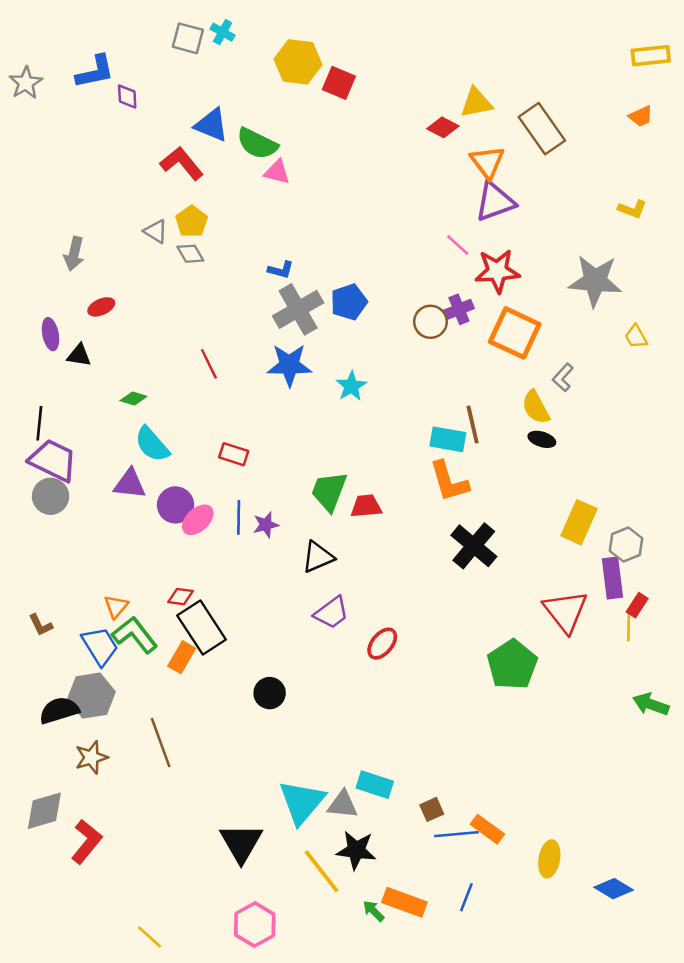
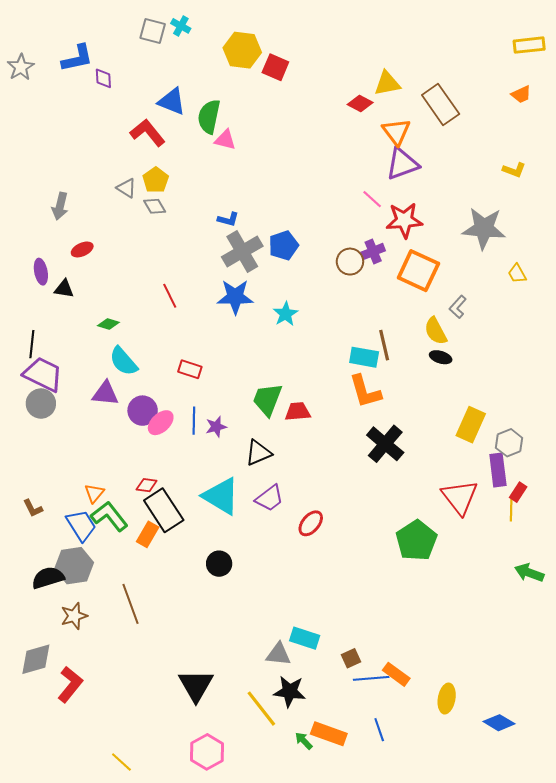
green semicircle: (257, 144) -> (209, 117), turned 76
cyan triangle: (302, 802) -> (221, 496), moved, turned -39
blue line: (466, 897) -> (379, 730), turned -40

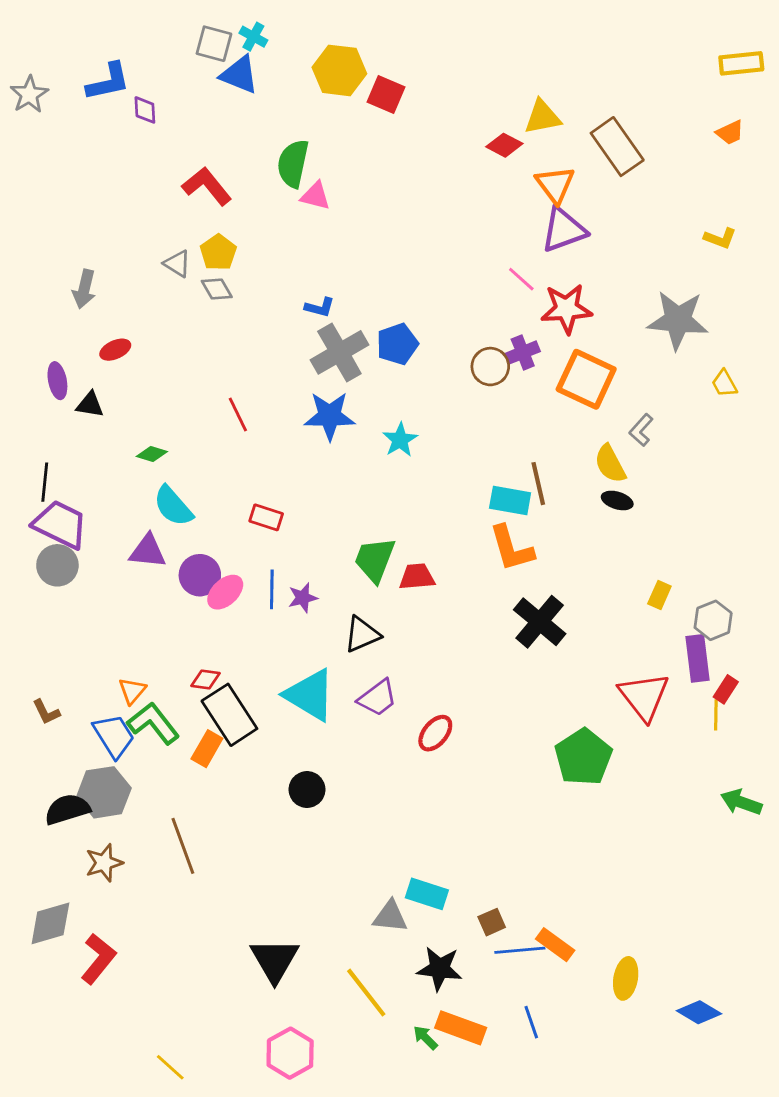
blue triangle: (172, 101) -> (239, 75), moved
yellow rectangle: (471, 425) -> (659, 595), size x0.6
black star: (290, 691) -> (440, 969), moved

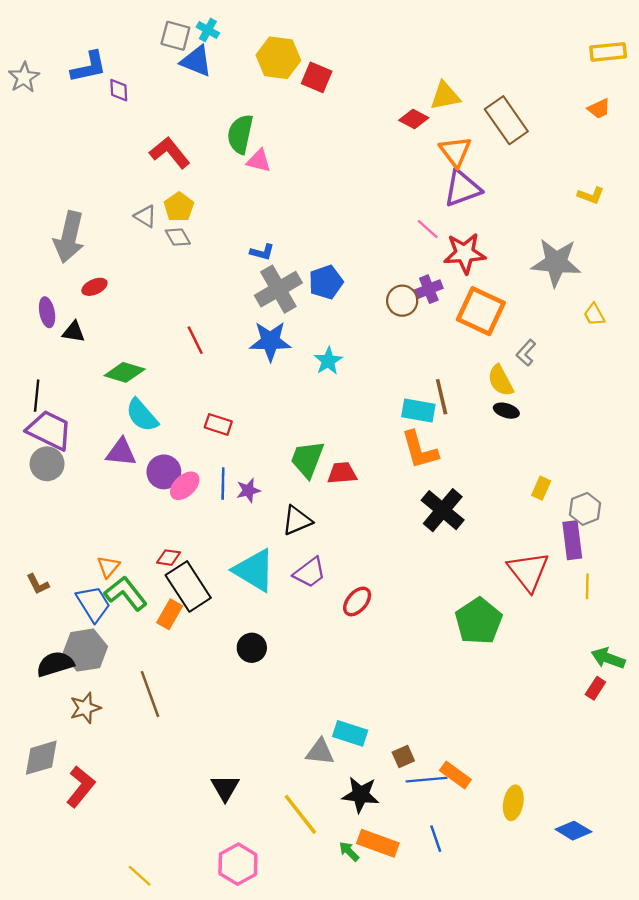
gray arrow: (84, 289) -> (69, 237), size x1.6
green diamond: (152, 454) -> (125, 372), size x1.6
red rectangle: (726, 689) -> (595, 688), moved
black triangle: (275, 960) -> (225, 788), size x0.7

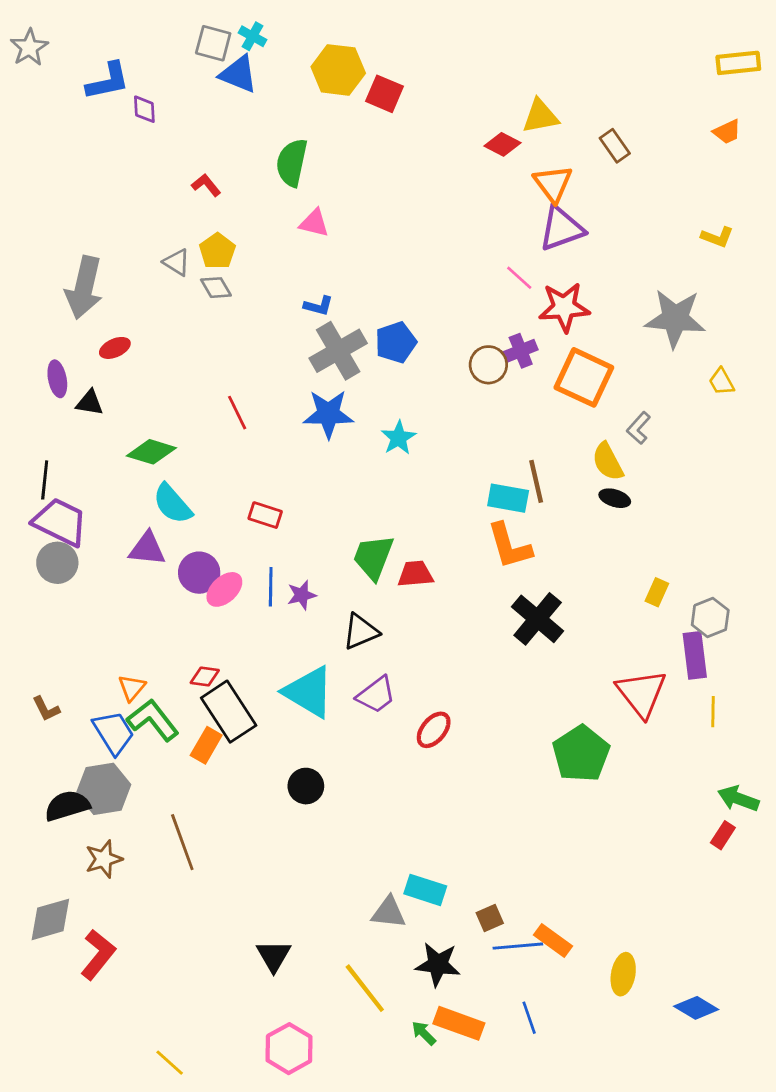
gray star: (24, 77) -> (29, 47), moved
brown rectangle: (506, 120) -> (615, 146), size x0.6
red L-shape: (170, 153) -> (206, 185), size x0.6
pink triangle: (259, 161) -> (314, 223), moved

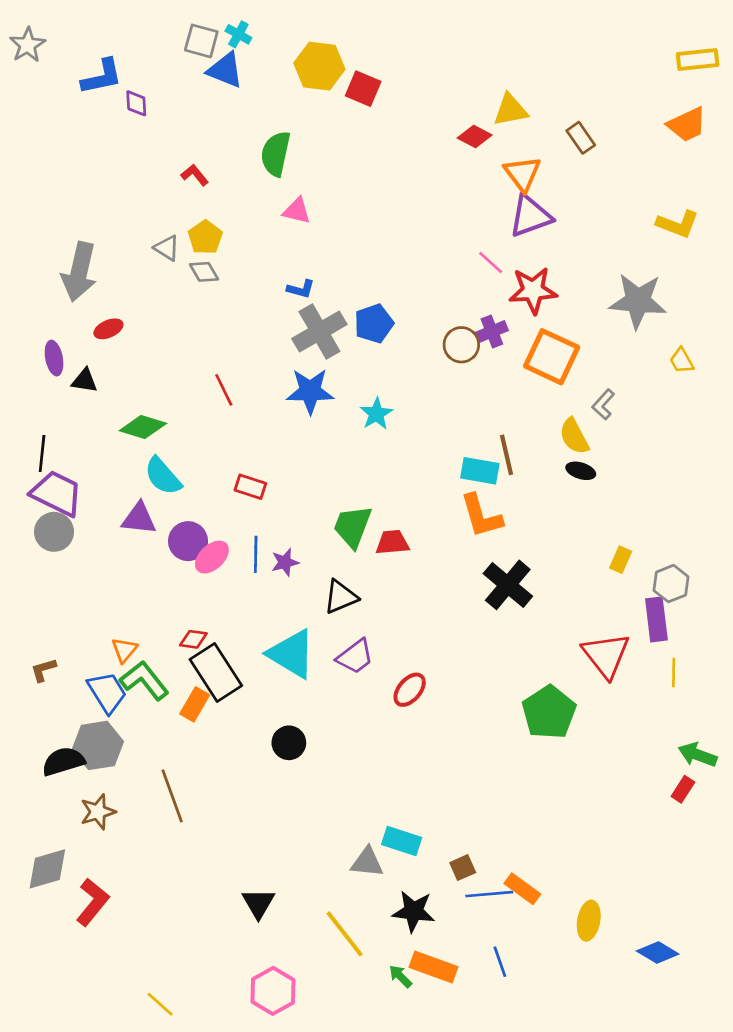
orange trapezoid: (727, 132) -> (687, 125), size x1.5
yellow L-shape: (717, 237) -> (678, 224), size x1.4
brown L-shape: (46, 709) -> (43, 670), turned 100

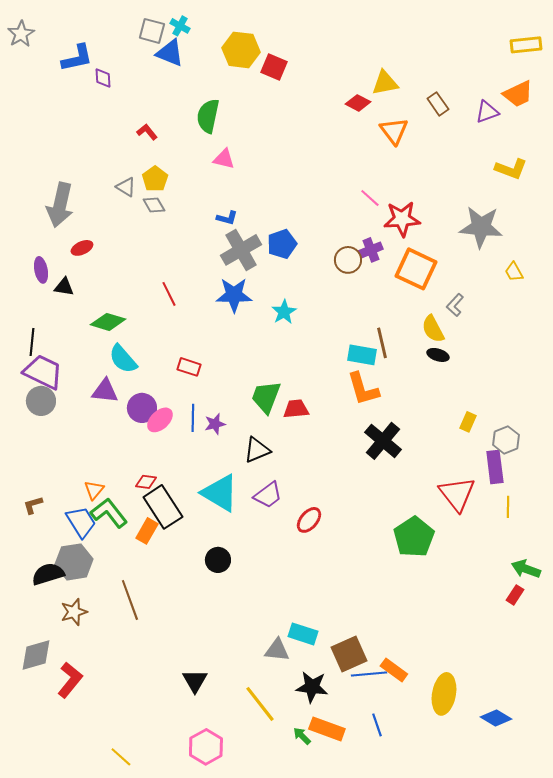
purple triangle: (530, 216) -> (487, 112), moved, size x0.7
brown square: (463, 868) -> (349, 654), size x1.8
yellow ellipse: (589, 921) -> (444, 694), size x1.4

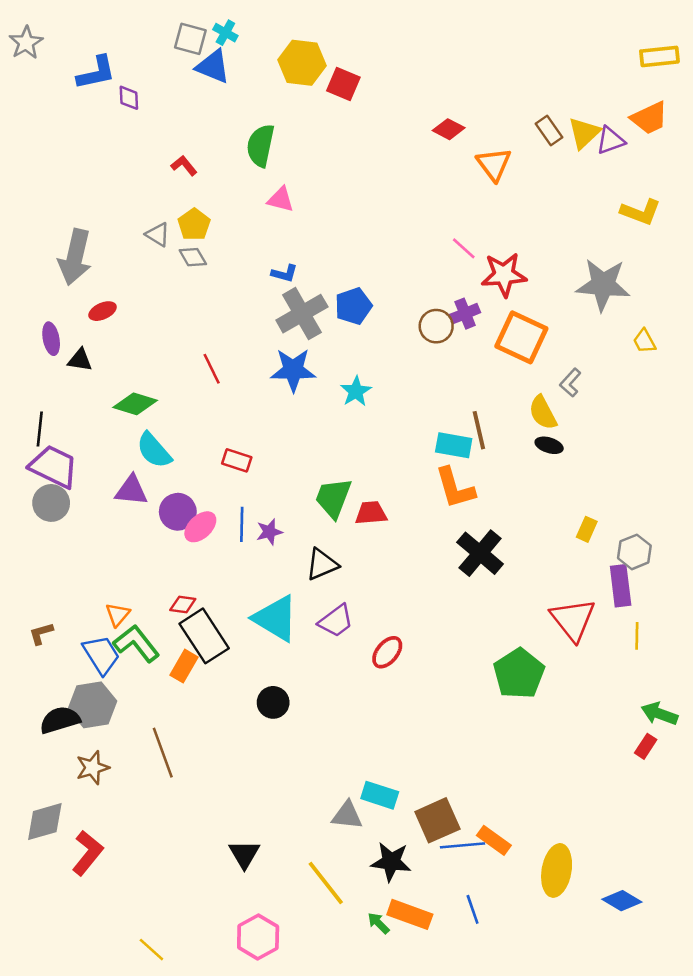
yellow triangle: (385, 83) -> (584, 133), moved, turned -32

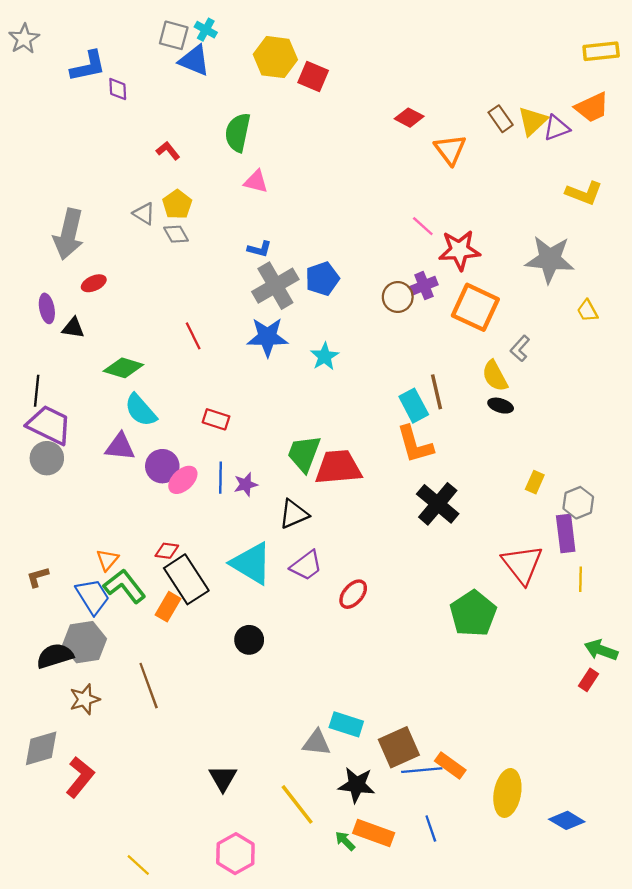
cyan rectangle: (454, 445) -> (414, 406), turned 52
red trapezoid: (371, 513) -> (338, 467), size x1.6

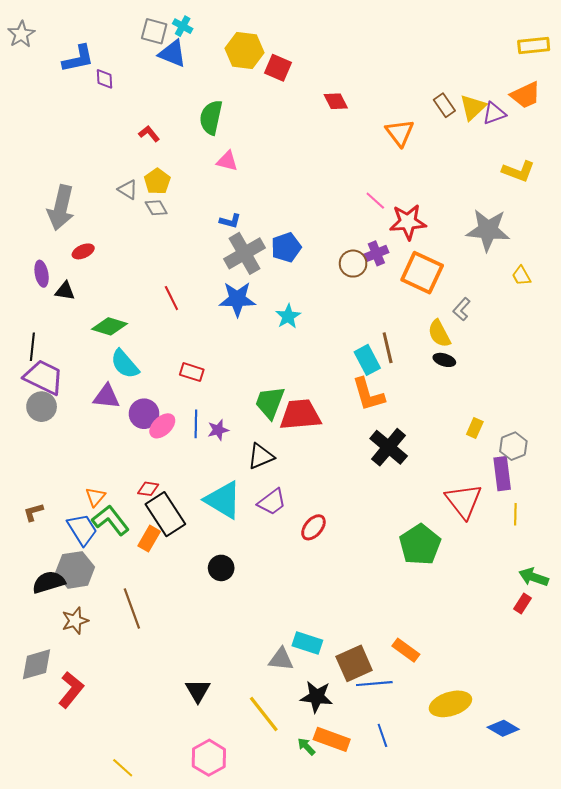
red diamond: (409, 118) -> (336, 101), moved, turned 35
orange rectangle: (450, 766) -> (406, 650), moved
yellow ellipse: (507, 793) -> (450, 704), turned 63

